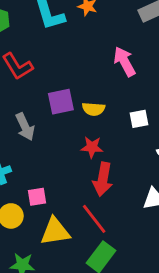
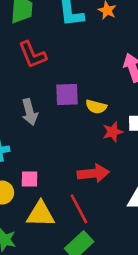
red star: (92, 147) -> (113, 132), moved, turned -30
red arrow: (103, 179) -> (93, 173), turned -116

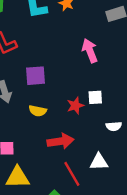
yellow semicircle: (96, 107) -> (38, 111), moved
red line: (79, 209) -> (72, 174), moved

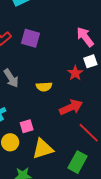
pink arrow: (90, 51) -> (85, 37), moved
purple square: (36, 76) -> (31, 38), moved, turned 36

